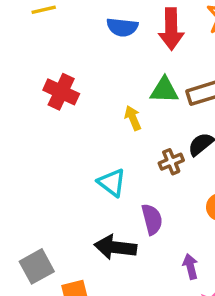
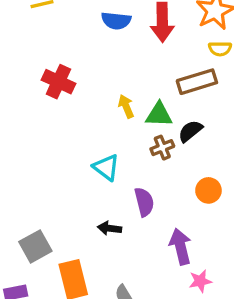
green triangle: (164, 90) -> (159, 115), moved
black arrow: (115, 247) -> (110, 228), size x0.6
purple arrow: (190, 266) -> (180, 246), size x1.5

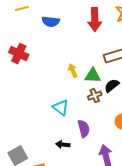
blue semicircle: (116, 21) -> (51, 22), moved
red cross: (58, 82) -> (19, 54), moved

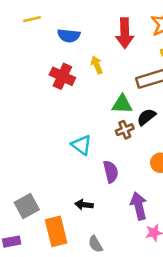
red cross: (19, 54) -> (62, 76), moved
yellow arrow: (73, 71) -> (97, 65), moved
black arrow: (63, 145) -> (84, 205), moved

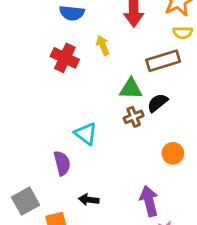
purple semicircle: (111, 172) -> (62, 163), moved

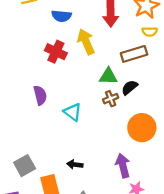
yellow arrow: (103, 45) -> (86, 42), size x1.6
orange circle: (173, 153) -> (142, 128), size x1.6
purple semicircle: (62, 163) -> (40, 95), moved

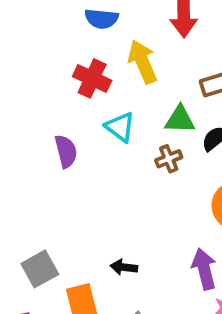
brown cross: (111, 99) -> (169, 159), moved
cyan triangle: (73, 112) -> (120, 127), moved

